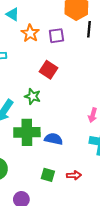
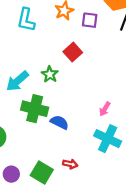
green square: (48, 175) -> (42, 172), moved, size x1.5

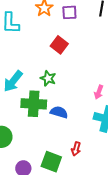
green star: (50, 74) -> (48, 78), moved
red arrow: (70, 164) -> (76, 149), turned 104

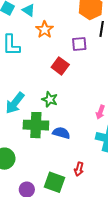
purple square: (69, 12) -> (79, 44), moved

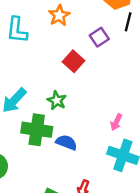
purple square: (79, 44) -> (99, 37), turned -35

